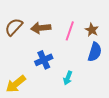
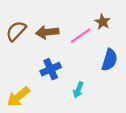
brown star: (92, 30) -> (103, 22), moved
pink line: (70, 31) -> (81, 36), turned 36

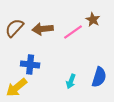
blue semicircle: (109, 60) -> (99, 77), moved
blue cross: (51, 69) -> (30, 65), moved, turned 30

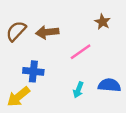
pink line: (73, 32) -> (81, 52), moved
blue semicircle: (99, 77) -> (109, 85), turned -102

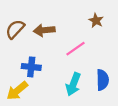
blue semicircle: (109, 85) -> (102, 80), turned 84
cyan arrow: (78, 90) -> (73, 84), size x1.5

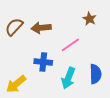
blue cross: (31, 67) -> (43, 62), moved

